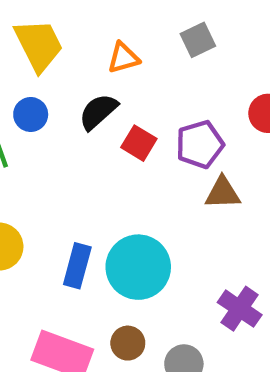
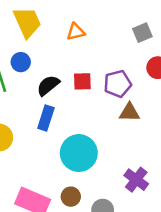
gray square: (198, 40) -> (142, 33), moved
black semicircle: (98, 112) -> (48, 85), moved
red square: (139, 143) -> (82, 81), turned -36
blue rectangle: (77, 266) -> (46, 118), moved

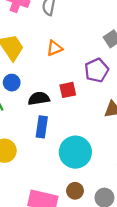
purple pentagon: (118, 84) -> (97, 70), moved
black semicircle: (48, 85) -> (39, 98), turned 40

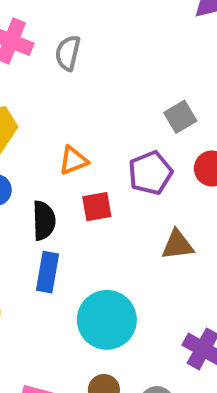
orange triangle: (54, 48) -> (73, 160), moved
black semicircle: (39, 98) -> (44, 220), turned 95

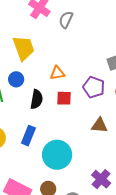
purple pentagon: (150, 173) -> (94, 87), turned 30
blue rectangle: (48, 272) -> (28, 136), moved

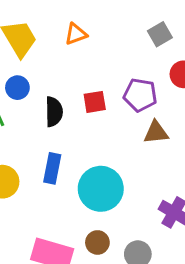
orange triangle: (57, 73) -> (76, 34), moved
purple pentagon: (94, 87) -> (140, 95), moved

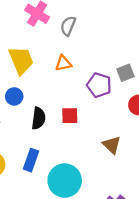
purple pentagon: (140, 95) -> (99, 85), moved
brown triangle: (156, 132) -> (112, 145), turned 42

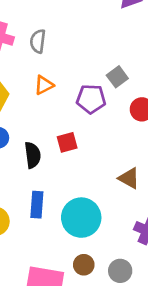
brown triangle: (112, 145) -> (129, 178), moved

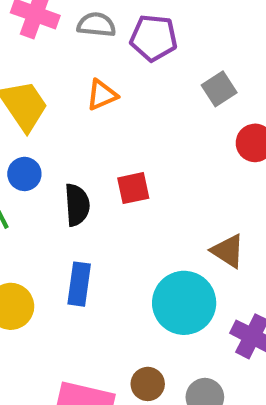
gray semicircle: (38, 41) -> (96, 25), turned 85
purple pentagon: (91, 99) -> (154, 38), moved
cyan circle: (81, 218) -> (184, 303), moved

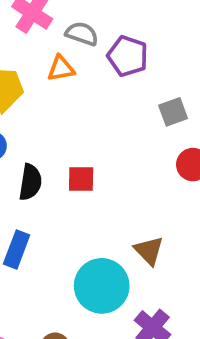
orange triangle: (102, 95) -> (61, 68), moved

